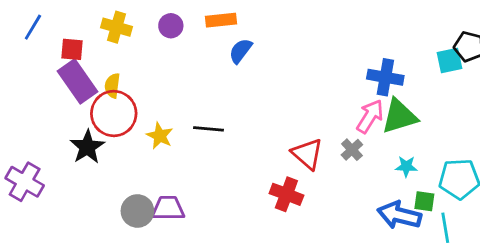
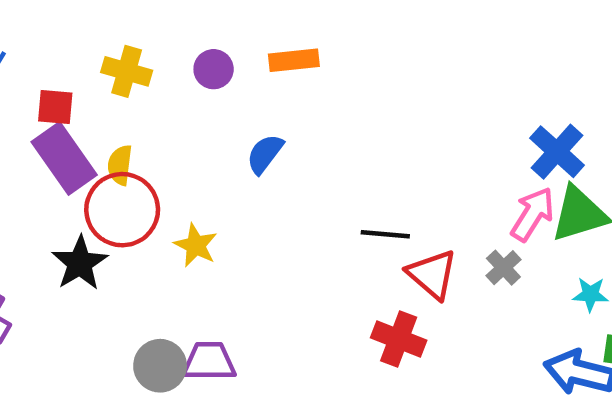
blue semicircle: (241, 51) -> (265, 154), moved
blue cross: (385, 77) -> (557, 152), turned 32
black line: (208, 129) -> (385, 234), moved

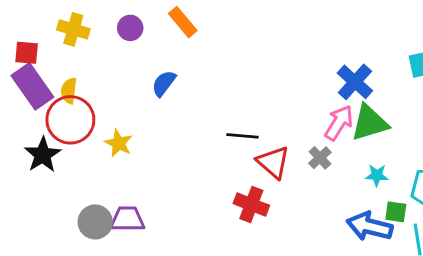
orange rectangle: (294, 60) -> (183, 22), turned 56

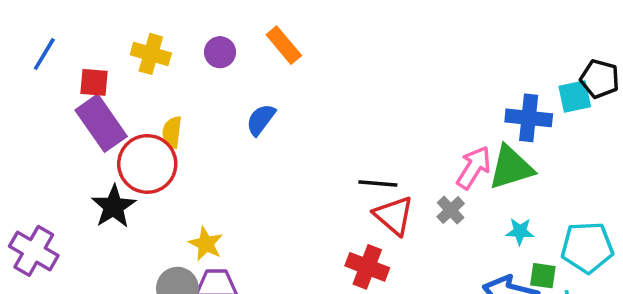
blue cross: (355, 82) -> (529, 118), moved, turned -36
yellow semicircle: (69, 91) -> (172, 132), moved
black line: (243, 136) -> (378, 183), moved
yellow star: (119, 143) -> (206, 244), moved

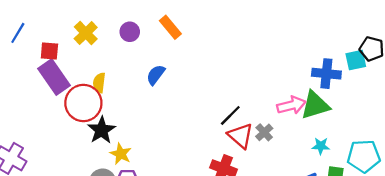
yellow cross: (151, 54) -> (86, 33), turned 30
pink arrow: (474, 168) -> (291, 105), turned 44
black line: (378, 183) -> (230, 115), turned -50
black star: (114, 207) -> (101, 130), moved
gray cross: (451, 210) -> (264, 132), moved

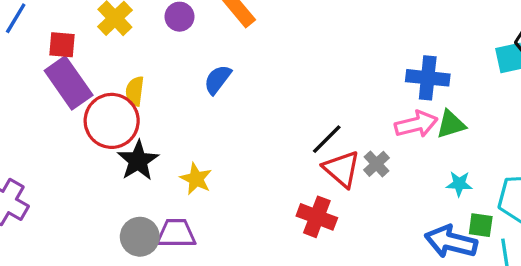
blue cross: (326, 74) -> (428, 78), moved
green triangle: (315, 105) -> (451, 124), size x0.7
yellow star: (121, 154) -> (196, 179), moved

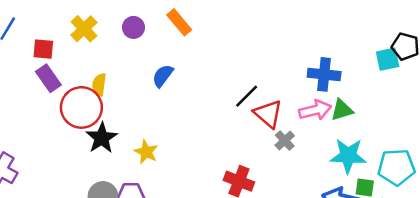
purple rectangle: (69, 83) -> (48, 78), size x0.7
black line: (327, 139) -> (247, 96), moved
red triangle: (342, 169) -> (268, 114), moved
cyan star: (459, 184) -> (348, 156), size x1.8

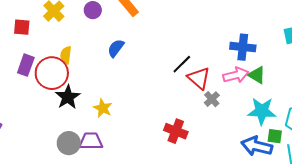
purple rectangle: (48, 78) -> (26, 65), moved, turned 55
green triangle: (342, 110) -> (257, 75), turned 48

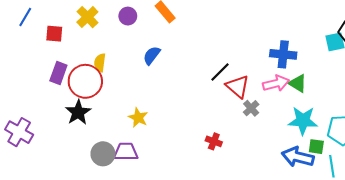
black star: (68, 97) -> (78, 112), moved
red cross: (176, 131) -> (214, 141), size x0.7

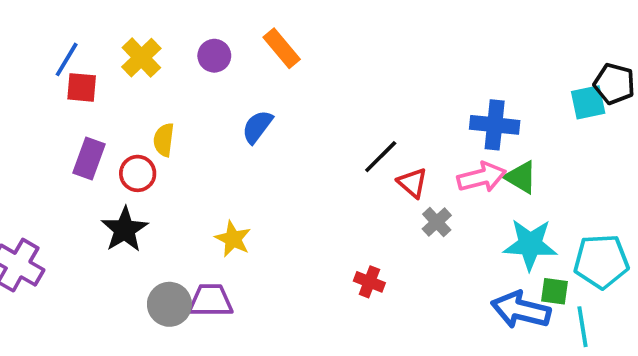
blue line: (25, 17) -> (67, 59), moved
red circle: (85, 81) -> (138, 173), size x0.6
red triangle: (238, 86) -> (412, 183), size x0.7

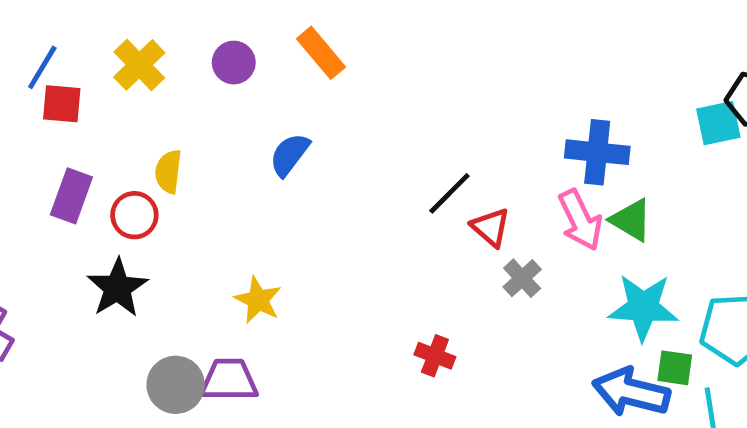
pink arrow: (482, 177) -> (580, 220), turned 78

